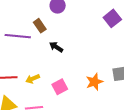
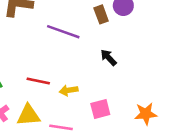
brown rectangle: (40, 26) -> (101, 14), moved

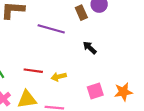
pink square: (100, 109) -> (95, 91), moved

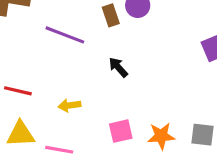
red line: (33, 71) -> (18, 91), moved

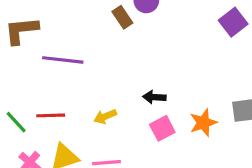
purple line: (65, 35) -> (63, 60), moved
black arrow: (118, 67) -> (154, 97), moved, turned -30

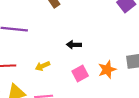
black arrow: (154, 97) -> (74, 45), moved

